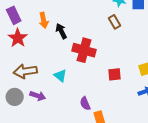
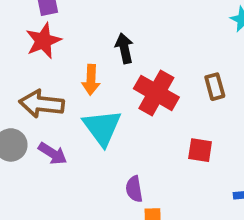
orange arrow: (44, 20) -> (91, 80), moved
brown rectangle: (114, 22) -> (215, 87), moved
cyan triangle: (60, 76) -> (102, 128), size x1.6

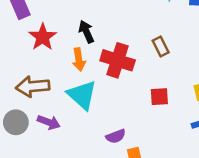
red star: (43, 41) -> (43, 37), moved
orange arrow: (91, 80) -> (79, 60), moved
purple semicircle: (134, 189) -> (116, 136), turned -90

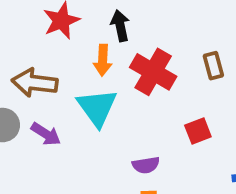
red square: (159, 97) -> (198, 131), turned -30
purple semicircle: (116, 136) -> (146, 165), moved

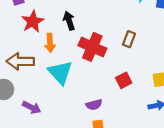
orange arrow: (103, 60) -> (50, 43), moved
brown rectangle: (213, 66) -> (129, 39), turned 42
purple arrow: (46, 134) -> (32, 107), moved

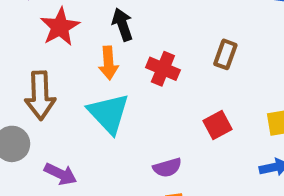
orange arrow: (50, 43) -> (108, 63), moved
red cross: (92, 47) -> (163, 69), size x0.7
brown arrow: (20, 61) -> (40, 95), turned -92

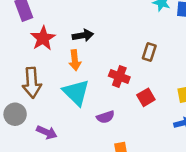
black arrow: (122, 25) -> (83, 35), turned 102
red cross: (163, 69) -> (119, 76), moved
purple semicircle: (167, 168) -> (105, 117), moved

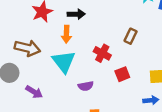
brown arrow: (32, 83) -> (27, 48), turned -80

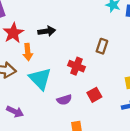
orange arrow: (66, 34) -> (28, 52), moved
red square: (122, 74) -> (94, 95), moved

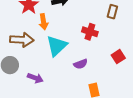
cyan triangle: (40, 79) -> (57, 46), turned 35
red square: (94, 95) -> (118, 57), moved

